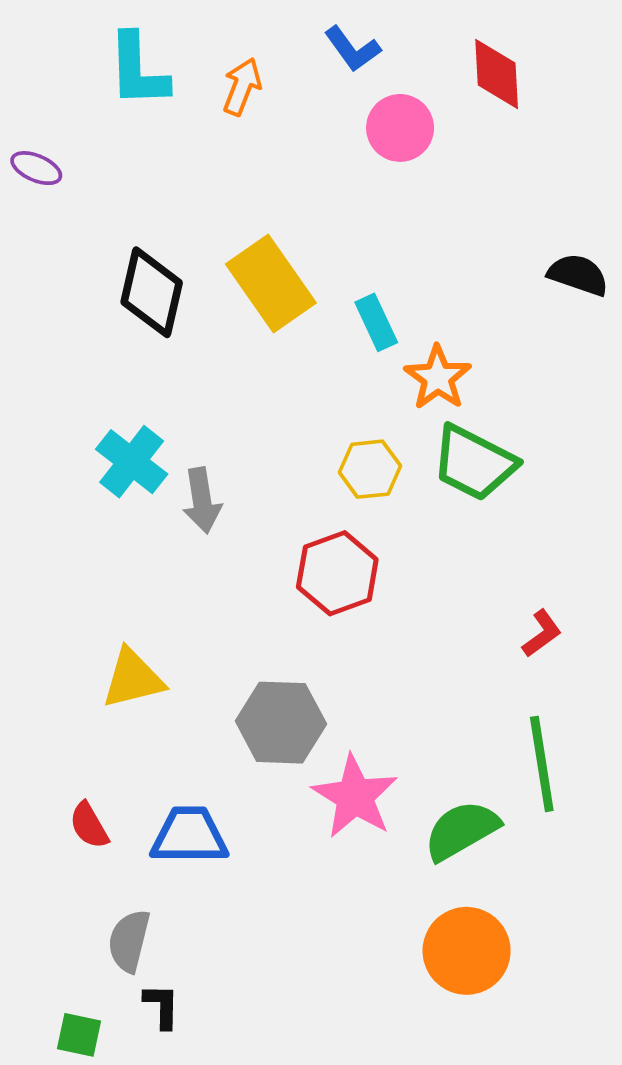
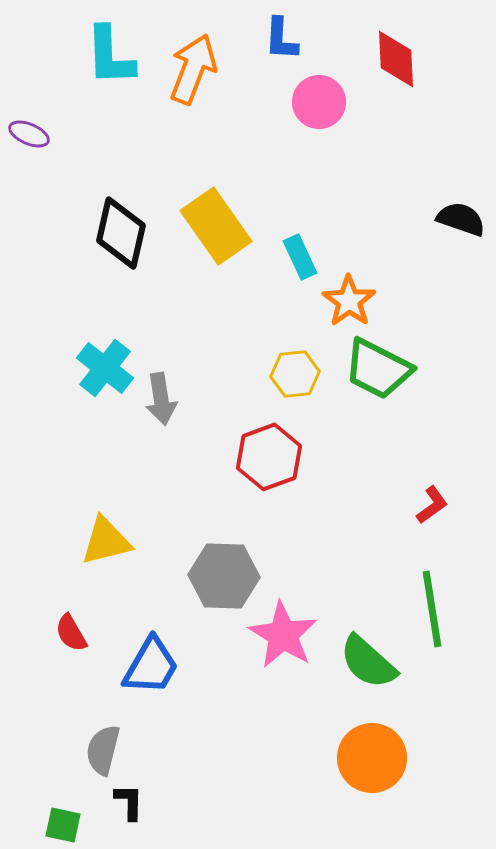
blue L-shape: (352, 49) -> (281, 39), turned 39
orange arrow: (242, 87) -> (193, 69), size x1.5
red semicircle: (89, 825) -> (71, 633), moved
green semicircle: (462, 830) -> (368, 662), turned -108
blue trapezoid: (189, 835) -> (151, 666), turned 120

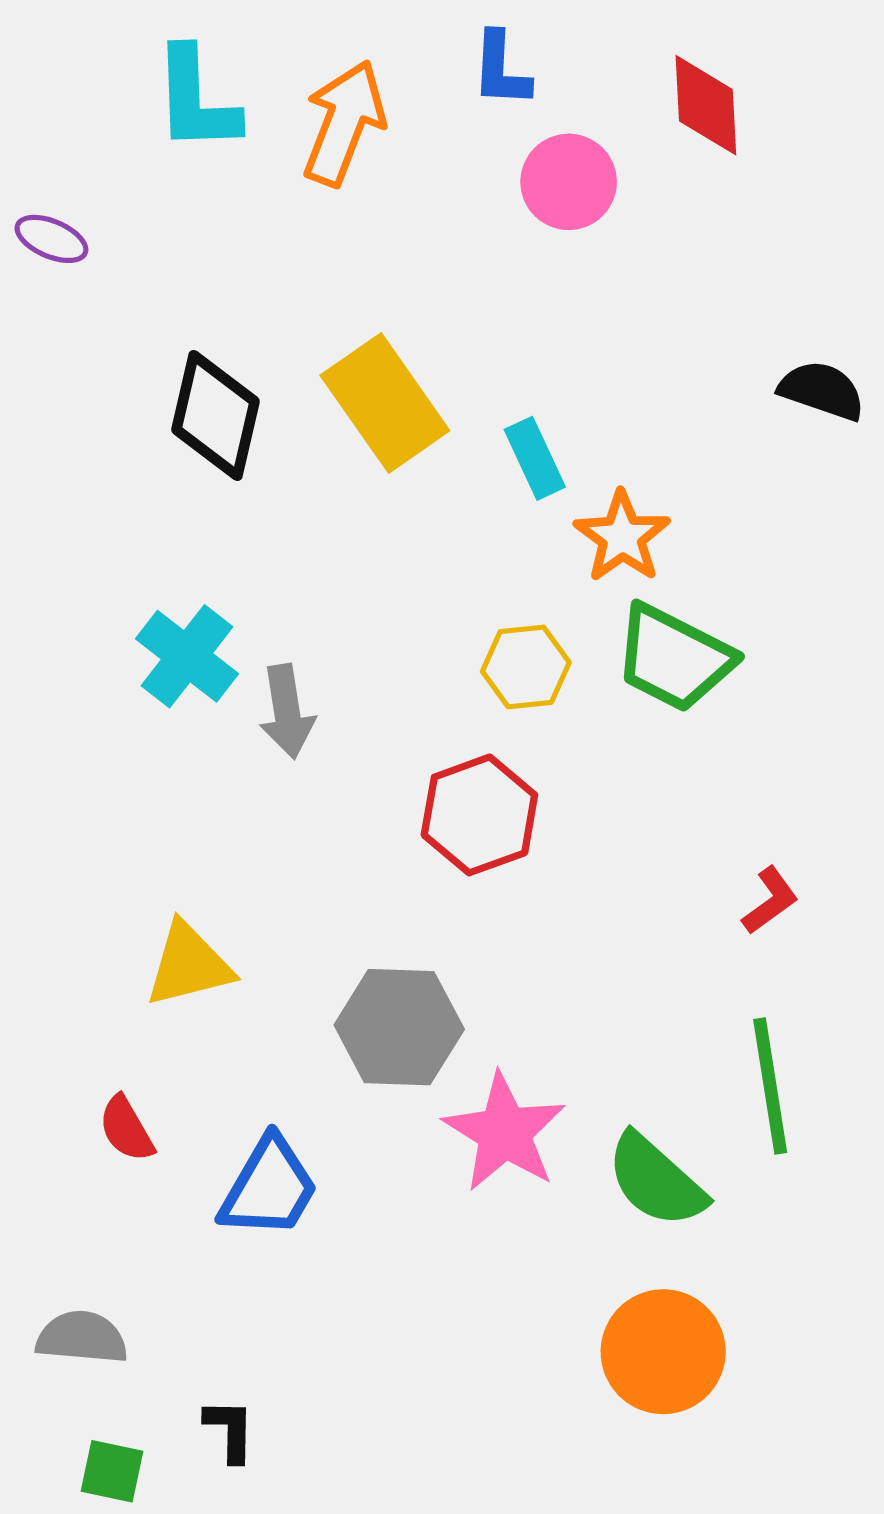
gray semicircle: (103, 750) -> (82, 1337), moved, turned 81

